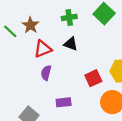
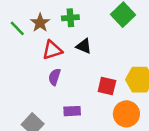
green cross: (69, 17) -> (70, 18), moved
red square: (93, 78) -> (107, 86), turned 35

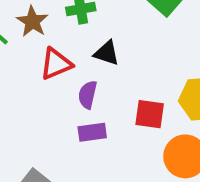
purple semicircle: (54, 77) -> (88, 95), moved
purple rectangle: (72, 111) -> (92, 132), moved

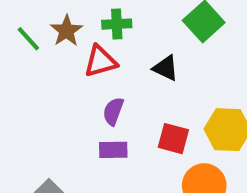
black triangle: (107, 53) -> (166, 68), moved
red triangle: (56, 64) -> (100, 61), moved

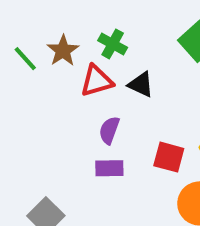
green cross: (117, 24) -> (113, 44), turned 32
black triangle: (166, 68) -> (141, 84), moved

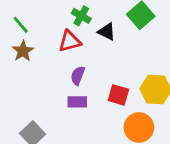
brown star: (63, 51) -> (23, 51), moved
black triangle: (141, 84) -> (107, 32), moved

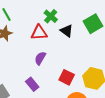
purple rectangle: (77, 102) -> (32, 84), moved, turned 40

